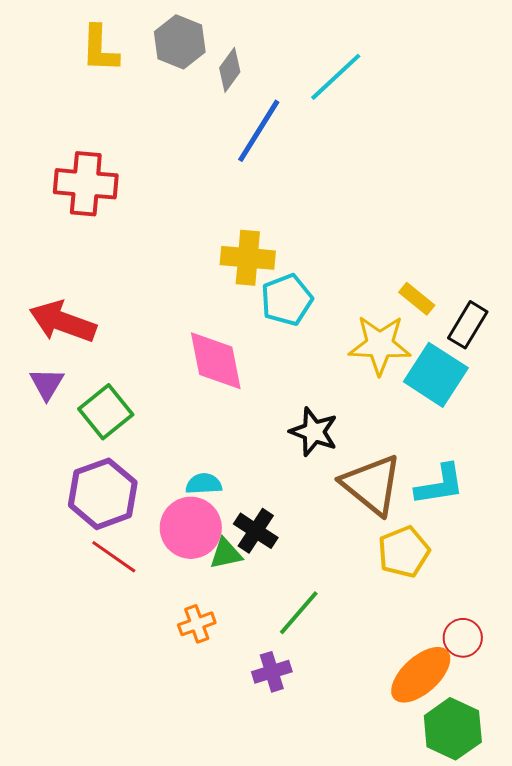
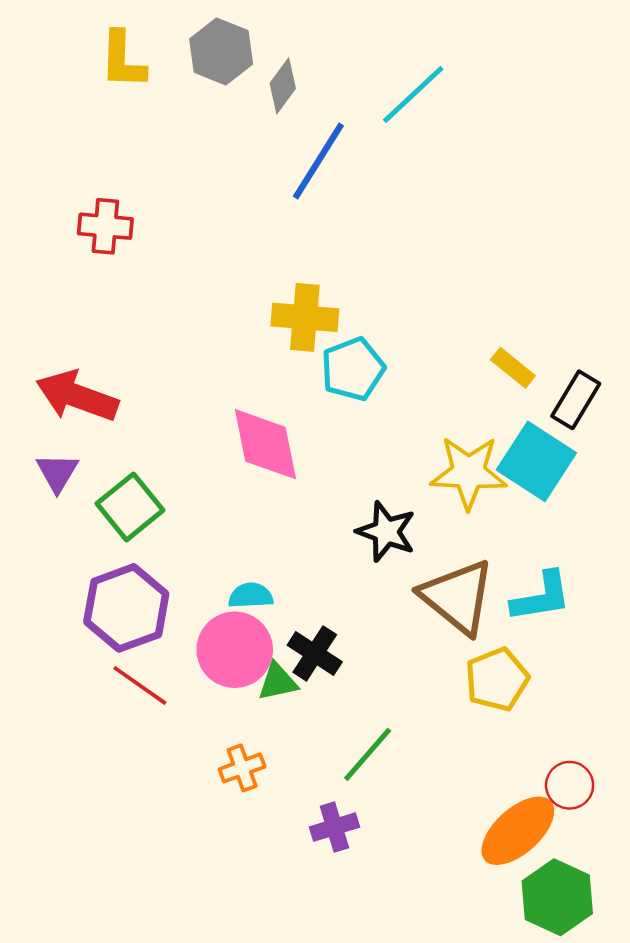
red cross: (86, 184) -> (105, 226), size x0.7
yellow star: (380, 345) -> (469, 472), moved

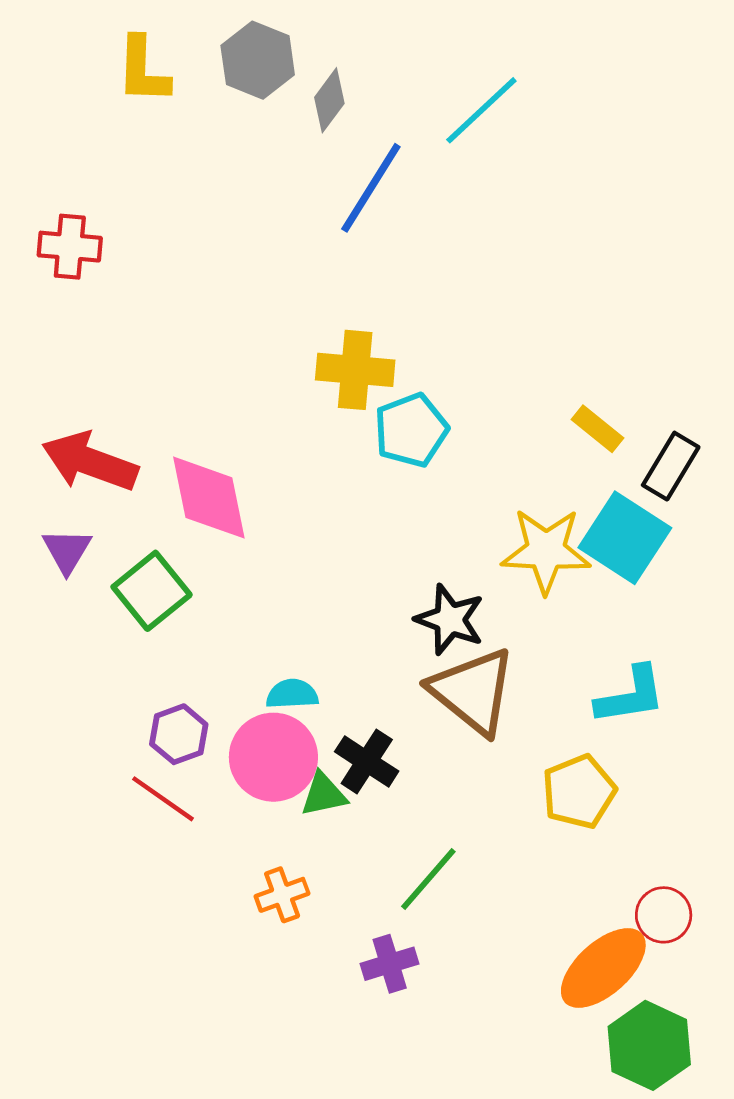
red cross: (105, 226) -> (70, 247), moved
pink diamond: (265, 444) -> (209, 498), moved
brown triangle: (458, 597) -> (473, 691), moved
purple hexagon: (126, 608) -> (179, 734), moved, size x0.6

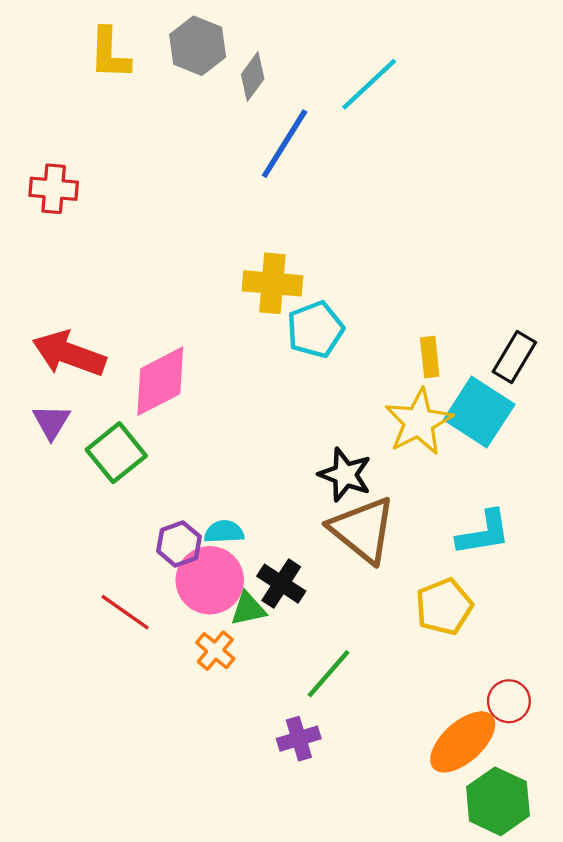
yellow rectangle: (598, 429) -> (430, 357), moved, turned 45
pink diamond: (209, 498) -> (160, 381), turned 74
yellow star: (546, 551) -> (419, 422), turned -30
purple hexagon: (179, 734) -> (179, 544), moved
orange cross: (282, 895) -> (215, 651), moved, turned -30

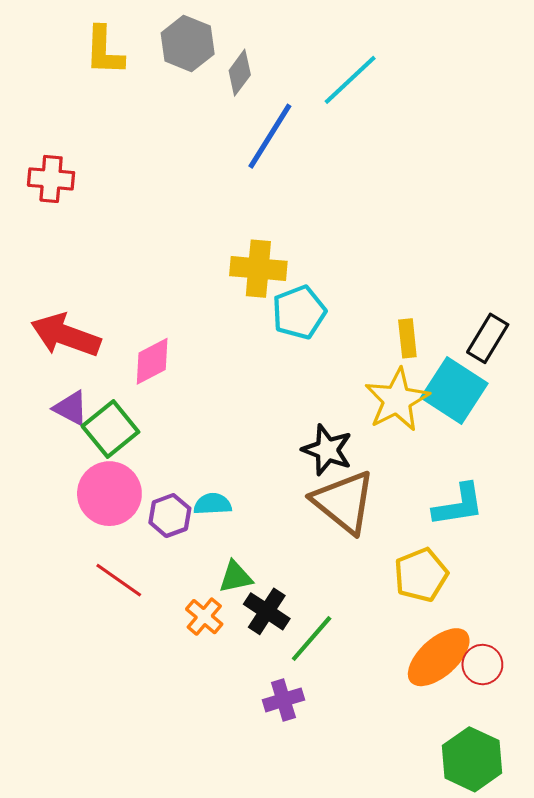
pink diamond: (160, 381) -> (152, 361), size x0.7
purple triangle: (51, 422) -> (71, 408), moved, turned -33
pink circle: (210, 580) -> (109, 494), moved
black cross: (281, 584) -> (267, 611), moved
orange ellipse: (463, 742) -> (439, 657), moved

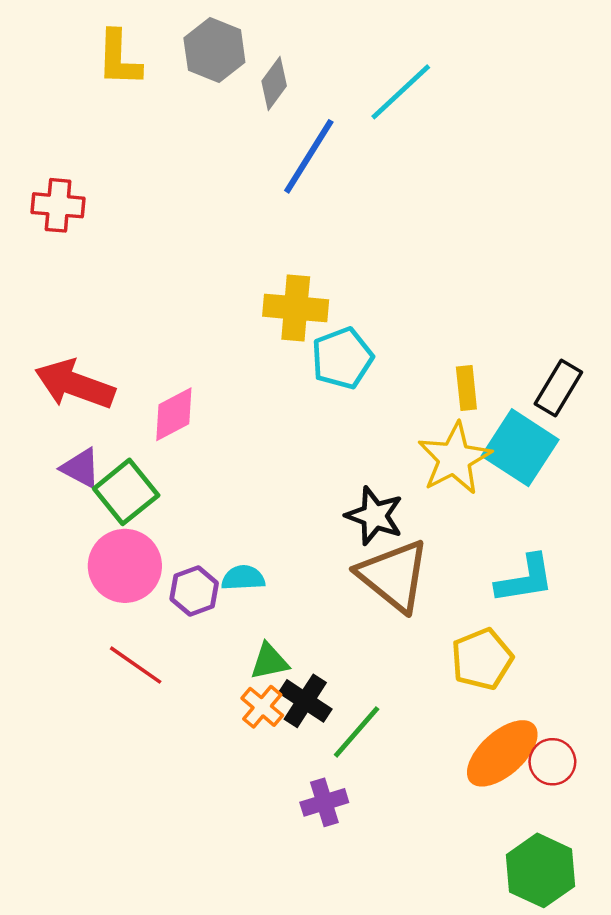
orange cross: (204, 617) -> (262, 707), moved

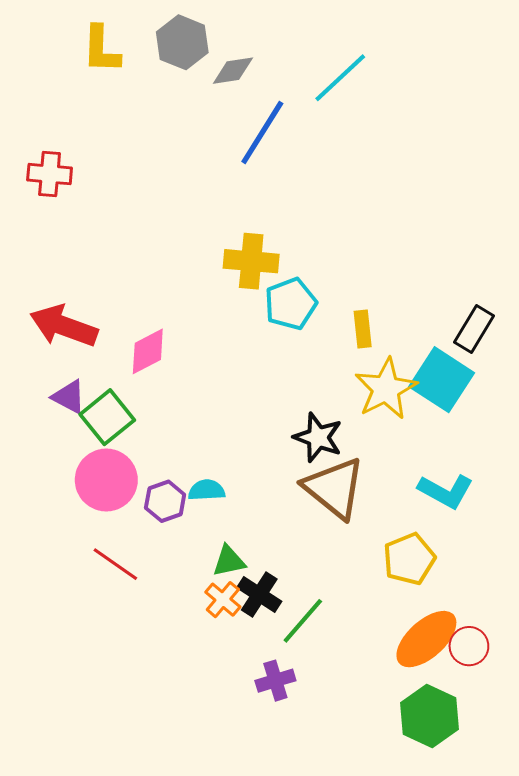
gray diamond: (274, 84) -> (233, 71), turned 45
yellow rectangle: (466, 388) -> (363, 329), moved
cyan L-shape: (525, 579) -> (446, 491), turned 38
green hexagon: (540, 870) -> (429, 716), moved

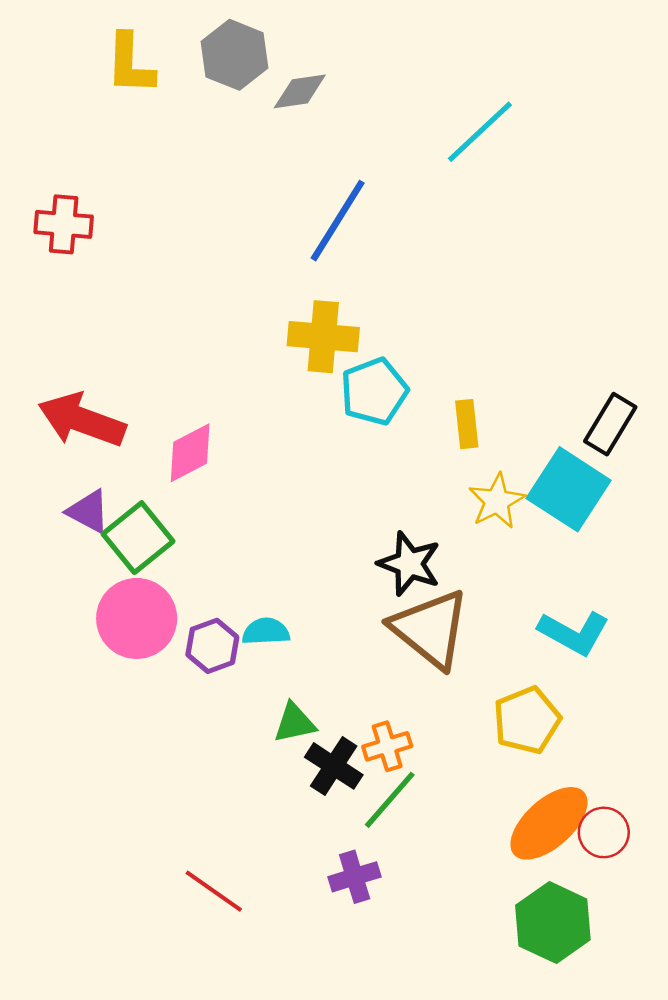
cyan line: (340, 78) -> (480, 132), moved
blue line: (262, 132) -> (338, 221), moved
yellow star: (386, 389) -> (497, 501), size x0.7
red line: (115, 564) -> (214, 891), moved
orange cross: (223, 600) -> (387, 746), moved, turned 33

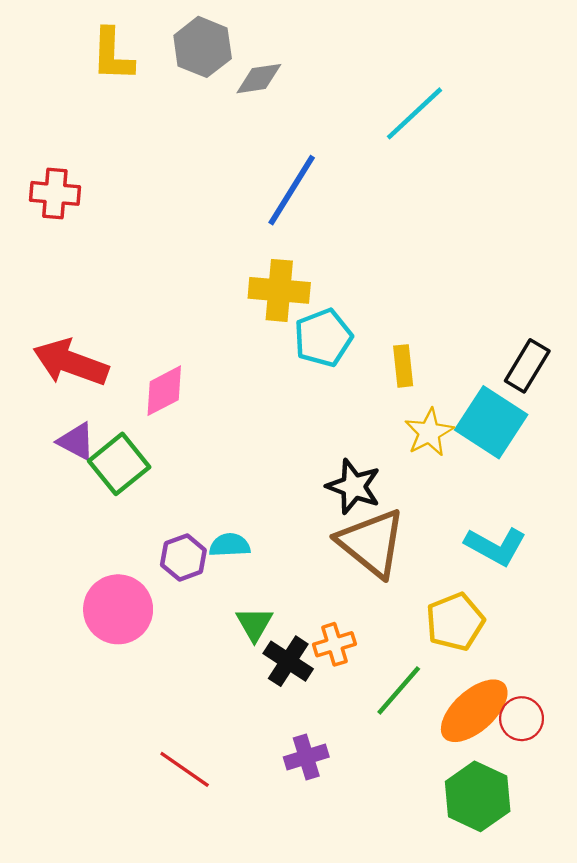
pink circle: (137, 618) -> (118, 609), moved
green triangle: (295, 723) -> (254, 624), turned -48
green line: (390, 800) -> (399, 690), moved

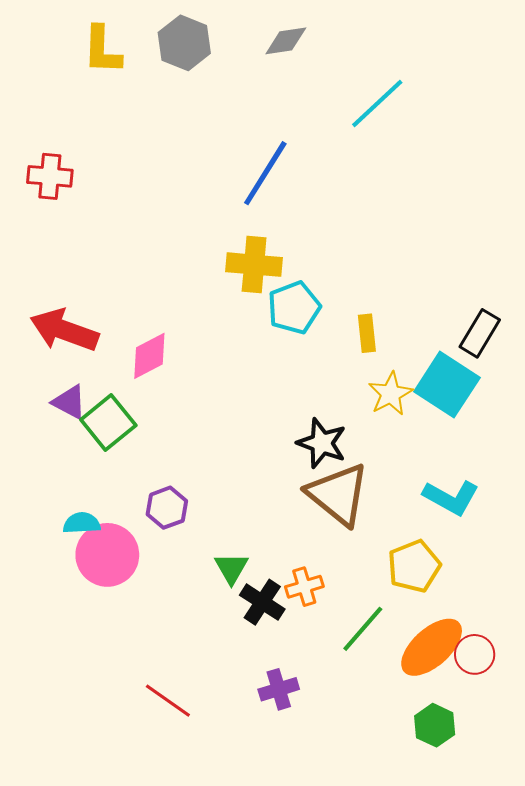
gray diamond: (259, 79) -> (286, 41), moved
cyan semicircle: (230, 545) -> (82, 523), moved
green hexagon: (478, 796) -> (435, 725), size x0.7

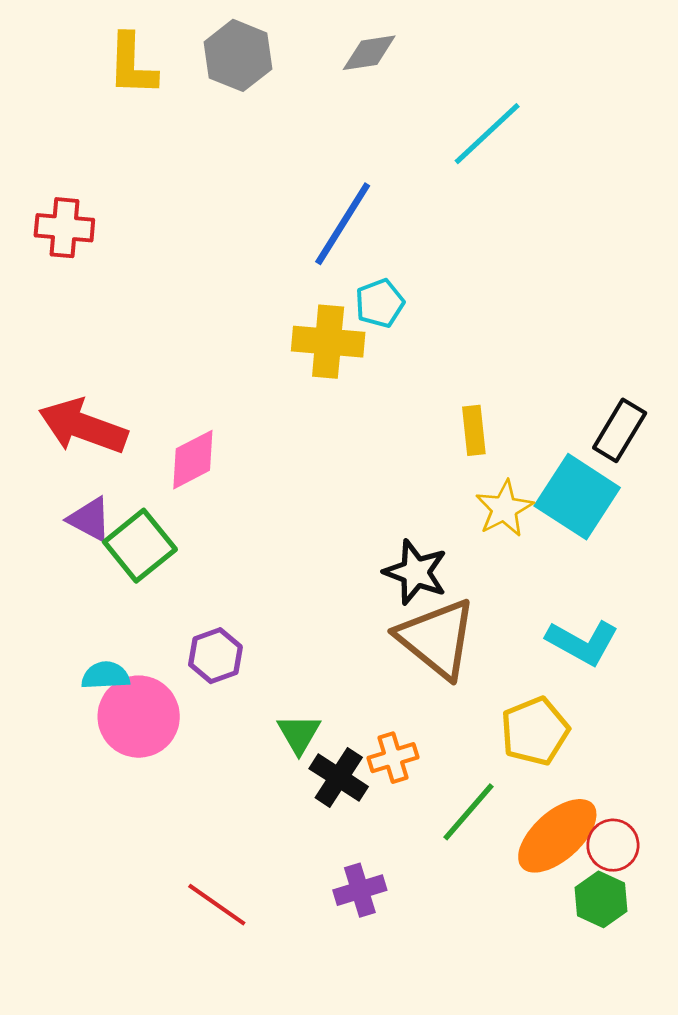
cyan pentagon: (294, 308) -> (380, 303), moved, size x0.7
green hexagon: (435, 725) -> (601, 899), moved

